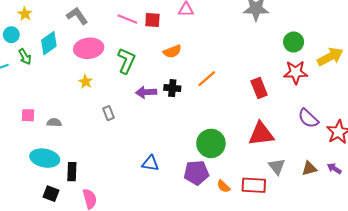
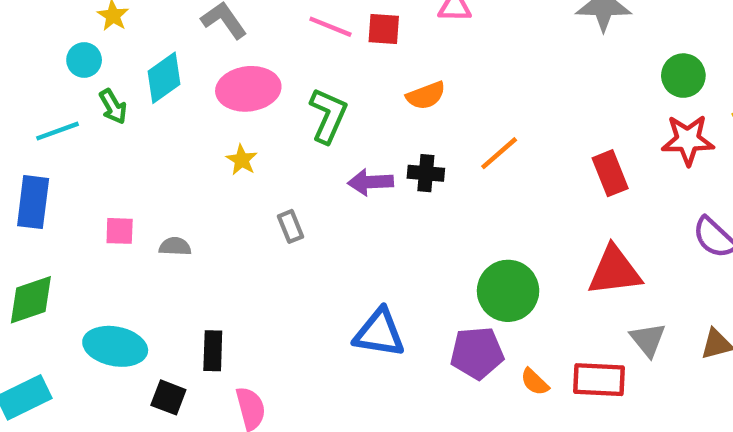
cyan ellipse: (45, 158) -> (115, 346), moved
blue triangle: (150, 163) -> (379, 333), size x1.4

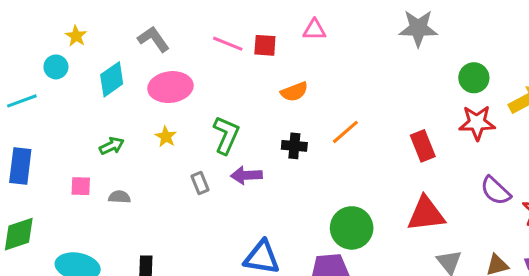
green arrow: (113, 107) -> (112, 146), moved, turned -85
green L-shape: (328, 115) -> (226, 135), moved
cyan line: (57, 131) -> (22, 101), moved
purple arrow: (370, 182) -> (246, 175), moved

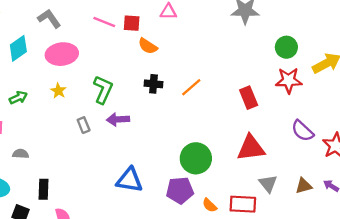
orange semicircle: (294, 92) -> (148, 46), moved, turned 54
black cross: (294, 146) -> (153, 84), moved
gray semicircle: (119, 197) -> (21, 154), moved

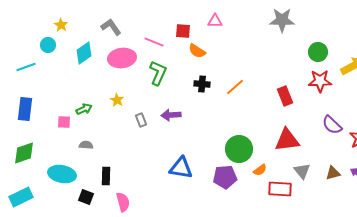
pink line: (104, 22) -> (154, 42), moved
green L-shape: (103, 90) -> (158, 73), moved
yellow star: (58, 91) -> (117, 100), moved
green arrow: (18, 98) -> (84, 109), moved
orange semicircle: (210, 205) -> (260, 170), moved, turned -80

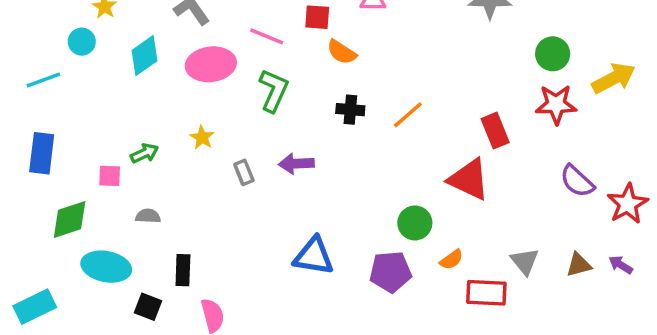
red triangle: (287, 140) -> (469, 179), moved, turned 32
green circle: (239, 149) -> (415, 223), size x0.7
green diamond: (24, 153) -> (70, 219), moved

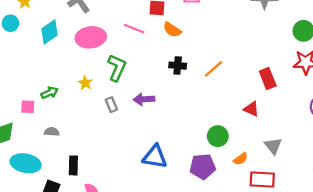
pink line: (267, 36) -> (134, 29), moved
green L-shape: (274, 90) -> (117, 68), moved
red triangle: (469, 179) -> (251, 109), size x0.6
gray triangle: (525, 261) -> (273, 146), moved

